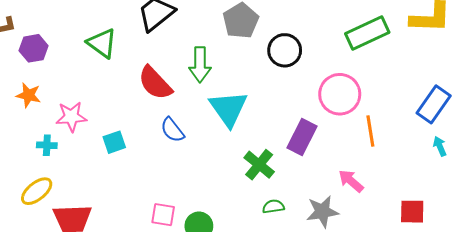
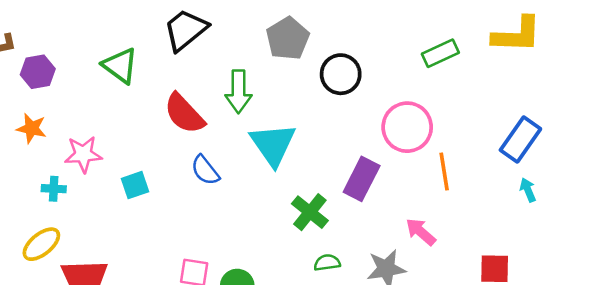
green rectangle: (367, 33) -> (440, 53), size x0.7

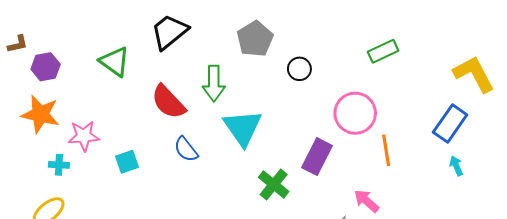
yellow L-shape: (517, 35) -> (474, 74), moved, turned -120
black circle: (341, 74) -> (299, 69), size x0.7
orange star: (32, 128) -> (40, 114), size x1.5

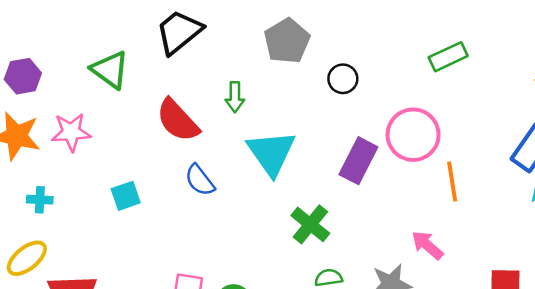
green arrow: (214, 83) -> (235, 97), size x0.7
pink star: (84, 136) -> (71, 132), moved
purple rectangle: (317, 157) -> (358, 161), moved

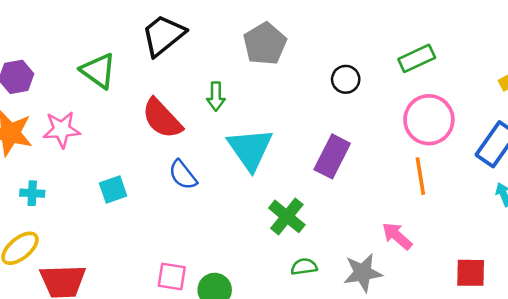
black circle: (343, 79) -> (346, 79), moved
pink circle: (413, 135) -> (429, 120), moved

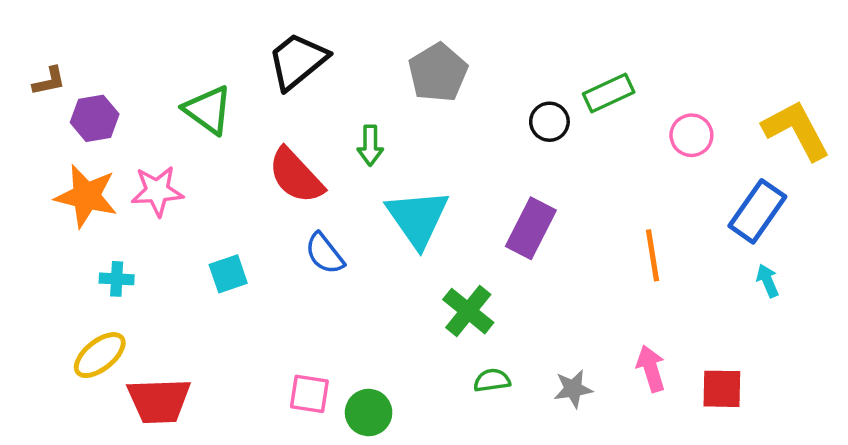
green rectangle: (417, 58) -> (609, 93), moved
pink circle: (429, 120) -> (691, 135), moved, size x0.6
pink arrow: (397, 236) -> (651, 369), moved, turned 32
gray star: (363, 273) -> (573, 389), size x0.7

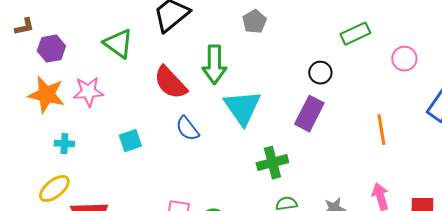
gray pentagon: (438, 73) -> (254, 22), size x0.7
black circle: (549, 122) -> (320, 73), moved
green arrow: (370, 145) -> (214, 65), size x1.6
green cross: (468, 311) -> (272, 163), turned 36

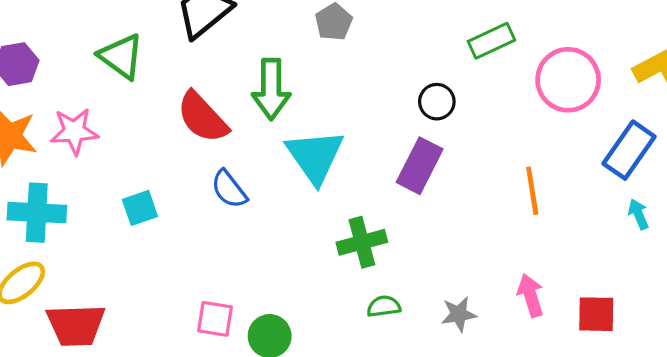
pink circle: (404, 59) -> (568, 80), size x1.6
cyan cross: (64, 144) -> (37, 213), size x1.8

